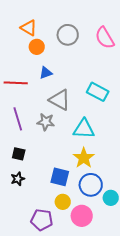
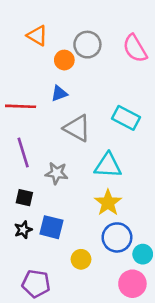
orange circle: (37, 47) -> (64, 60), moved
gray star: (46, 122) -> (57, 173), moved
blue square: (60, 177) -> (51, 227), moved
pink circle: (82, 216) -> (132, 284), moved
purple pentagon: (42, 220) -> (36, 284), moved

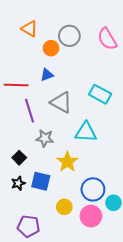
purple line: (23, 153) -> (29, 111), moved
black square: (24, 198) -> (19, 158), turned 32
yellow star: (108, 203) -> (67, 162), moved
pink circle: (132, 284) -> (91, 216), moved

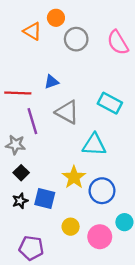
orange circle: (51, 48) -> (56, 18), moved
gray star: (45, 138) -> (16, 145), moved
blue circle: (93, 189) -> (102, 191), moved

